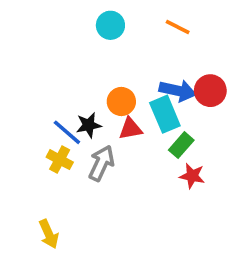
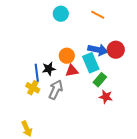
blue line: (67, 132) -> (37, 73), turned 42

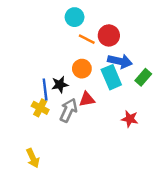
orange line: (98, 15) -> (87, 39), moved
red circle: (116, 50) -> (109, 35), moved
red triangle: (72, 71) -> (87, 99), moved
green rectangle: (100, 80) -> (143, 77), moved

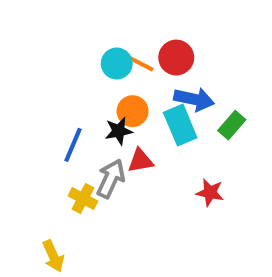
cyan circle: (75, 17) -> (117, 64), moved
black star: (60, 85) -> (119, 131), moved
blue line: (45, 89) -> (73, 145), turned 30
yellow cross: (40, 108) -> (83, 198), moved

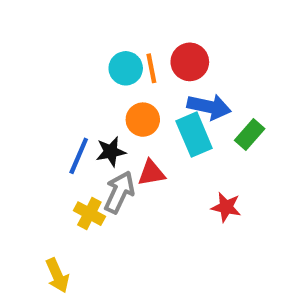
orange line: (141, 64) -> (151, 68), turned 52
black star: (119, 131) -> (111, 152), moved

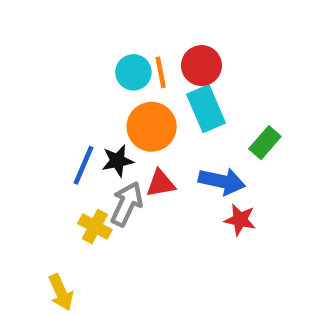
blue arrow: (209, 107) -> (222, 181), moved
orange circle: (143, 120) -> (152, 127), size x1.4
cyan rectangle: (194, 135) -> (206, 109), moved

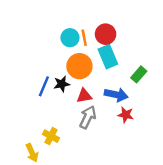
gray arrow: (127, 204) -> (88, 117), moved
yellow cross: (95, 227) -> (51, 136), moved

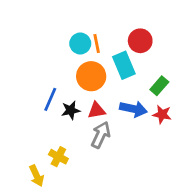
red circle: (106, 34) -> (140, 41), moved
black star: (62, 84) -> (71, 110), moved
red star: (126, 115) -> (162, 114), moved

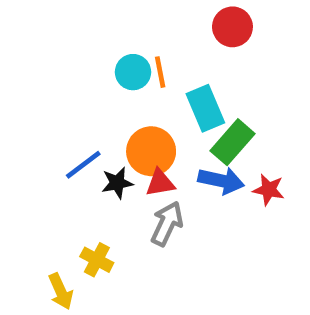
red circle: (140, 41) -> (232, 27), moved
orange circle: (91, 76) -> (151, 151), moved
green rectangle: (159, 86) -> (232, 142), moved, size x1.4
blue line: (50, 99) -> (83, 165), turned 30

